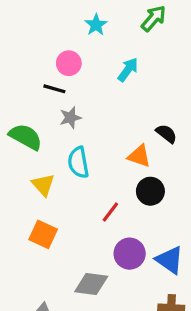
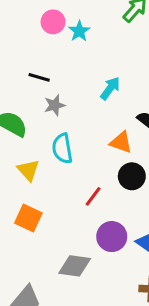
cyan star: (96, 25) -> (79, 31), moved
pink circle: (69, 63) -> (53, 22), moved
cyan arrow: (128, 70) -> (110, 88), moved

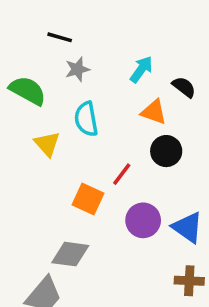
cyan arrow: (110, 88) -> (141, 69), moved
orange square: (28, 218) -> (88, 199), moved
gray diamond: (75, 266) -> (70, 254), moved

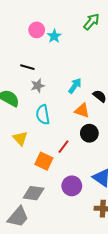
yellow triangle: (47, 144) -> (20, 138), moved
purple circle: (143, 220) -> (72, 186), moved

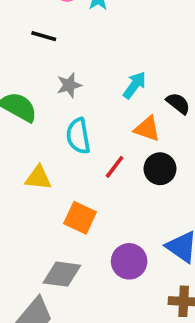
black line: (27, 67) -> (44, 36), moved
yellow triangle: (20, 138) -> (38, 178), turned -42
red line: (64, 147) -> (115, 167), moved

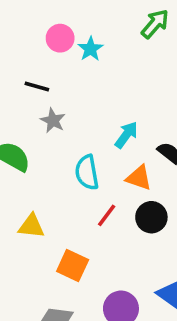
gray star: (69, 85) -> (53, 121), moved, turned -30
cyan semicircle: (78, 136) -> (87, 172), moved

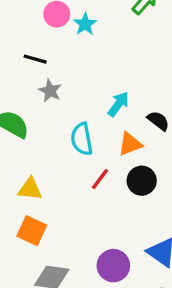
orange triangle: (139, 178) -> (130, 144), turned -40
orange square: (73, 266) -> (32, 231), moved

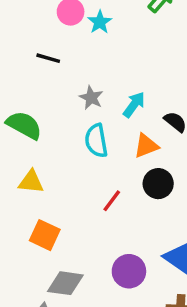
gray star: (50, 91) -> (91, 98), moved
red line: (100, 179) -> (112, 201), moved
yellow triangle: (30, 189) -> (31, 182), moved

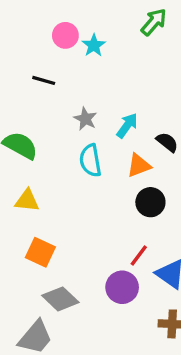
red line: (112, 201) -> (139, 256), moved
gray diamond: (65, 283) -> (60, 299), turned 36

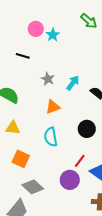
green arrow: (154, 22) -> (89, 21), turned 90
cyan semicircle: (90, 160) -> (51, 137), moved
orange triangle: (139, 165) -> (53, 107), moved

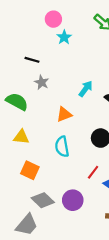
pink circle: (36, 29) -> (53, 19), moved
gray star: (48, 79) -> (42, 82), moved
purple circle: (70, 180) -> (73, 200), moved

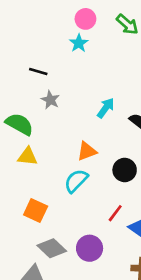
pink circle: (53, 19) -> (85, 19), moved
orange triangle: (64, 114) -> (87, 151), moved
yellow triangle: (21, 137) -> (27, 157), moved
cyan semicircle: (62, 147) -> (76, 181), turned 54

